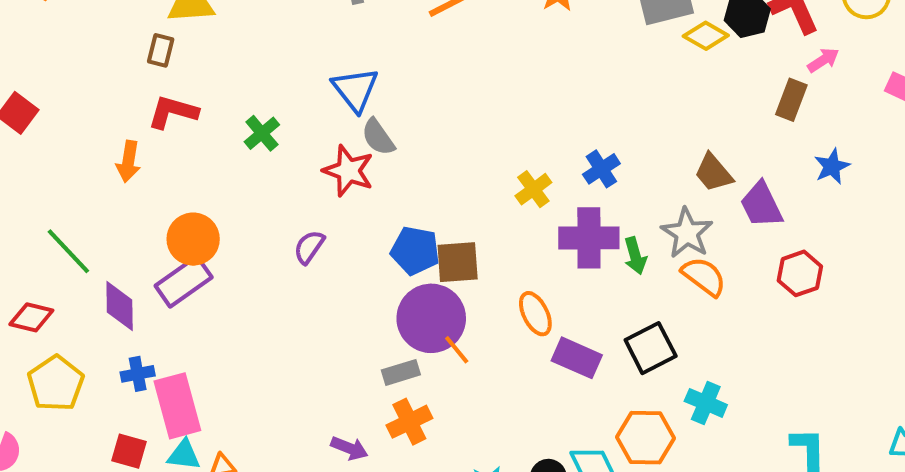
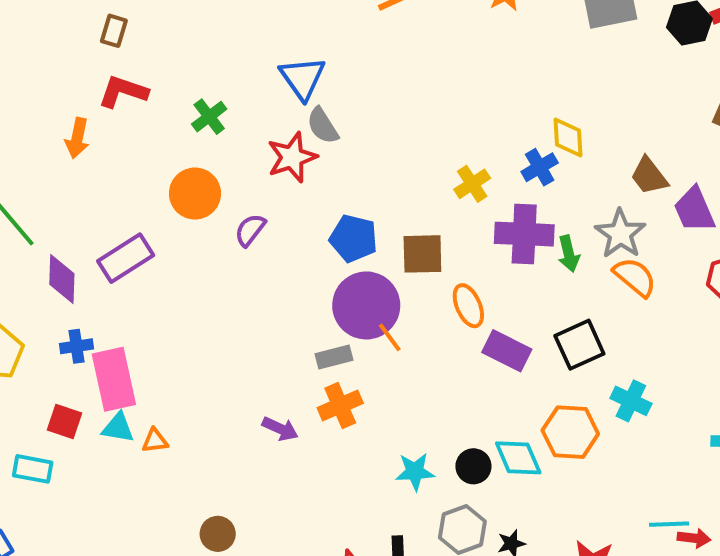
yellow diamond: (706, 36) -> (568, 137), moved, turned 54
red star: (348, 171) -> (292, 157), turned 30
orange circle: (193, 239) -> (195, 194), moved
brown square: (458, 262) -> (422, 254), moved

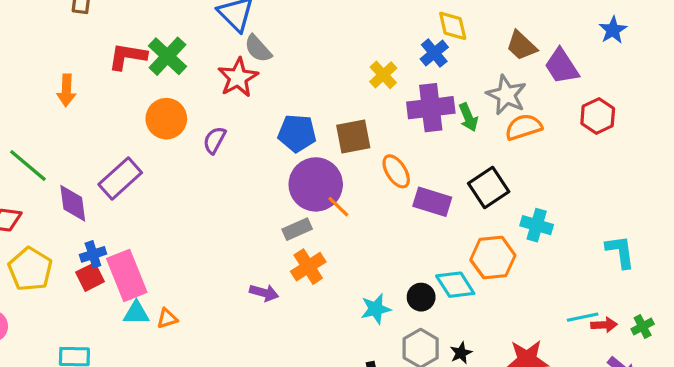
red L-shape: (123, 92) -> (128, 56), moved
green cross: (209, 117) -> (167, 56), size x1.4
orange semicircle: (635, 277) -> (524, 127), turned -48
red square: (64, 421) -> (90, 277), moved, turned -36

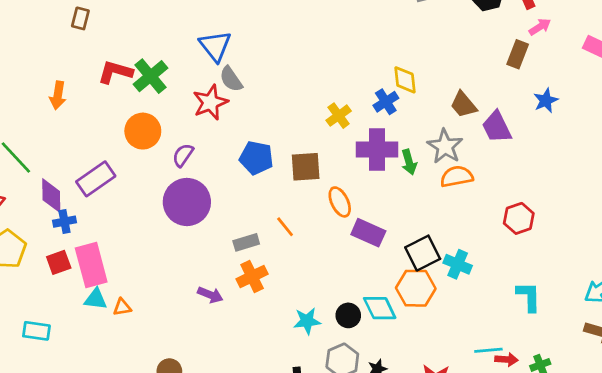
red hexagon: (598, 116) -> (519, 218), moved
purple circle: (316, 184) -> (187, 202), moved
black square: (489, 188) -> (423, 253), moved
blue cross: (93, 254) -> (64, 222), moved

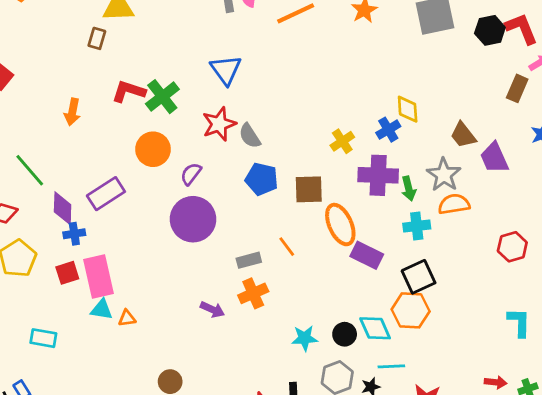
gray semicircle: (231, 79) -> (250, 136), moved
orange ellipse: (340, 202) -> (340, 225), size x1.4
cyan cross: (458, 264) -> (417, 226), moved, turned -32
cyan line: (488, 350) -> (391, 366), moved

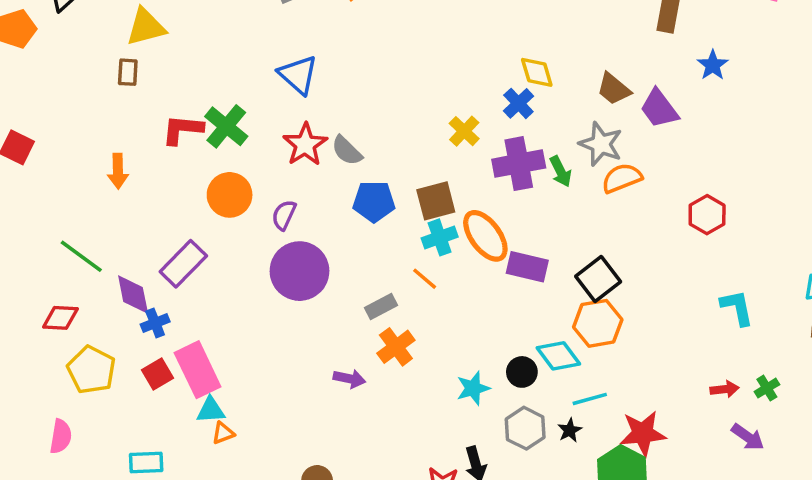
cyan cross: (417, 226) -> (440, 237), moved
orange triangle: (127, 318) -> (223, 433), moved

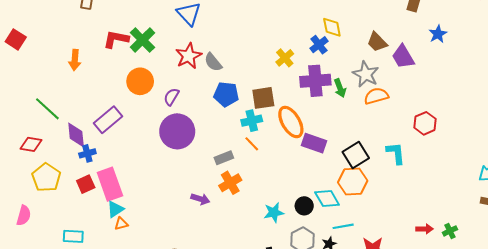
cyan cross: (440, 237) -> (252, 121), moved
cyan L-shape: (737, 308) -> (396, 153), moved
cyan triangle: (211, 410) -> (115, 209), turned -36

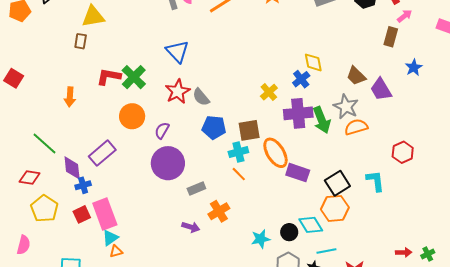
green arrow: (340, 88) -> (322, 120), size x1.5
gray rectangle: (224, 158) -> (196, 189), moved

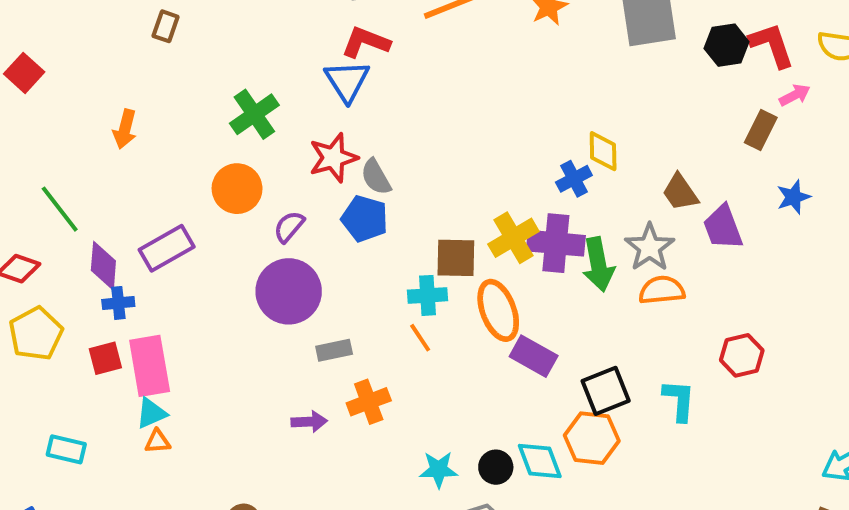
red L-shape: (109, 77) -> (366, 42), moved
yellow cross: (269, 92) -> (513, 238), moved, size x1.4
blue pentagon: (214, 127) -> (365, 219), moved
purple arrow: (191, 227) -> (309, 422), turned -30

